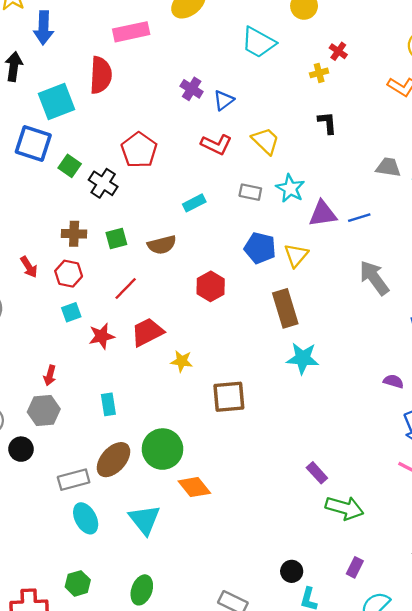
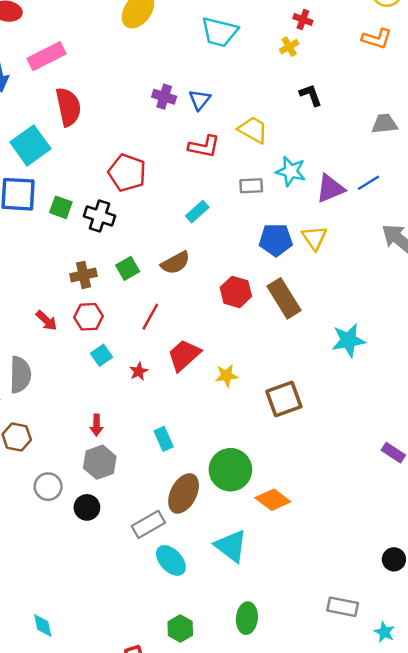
pink rectangle: (131, 32) -> (46, 56), moved
brown rectangle: (285, 308) -> (284, 298), moved
red star: (102, 336) -> (139, 371), size x0.7

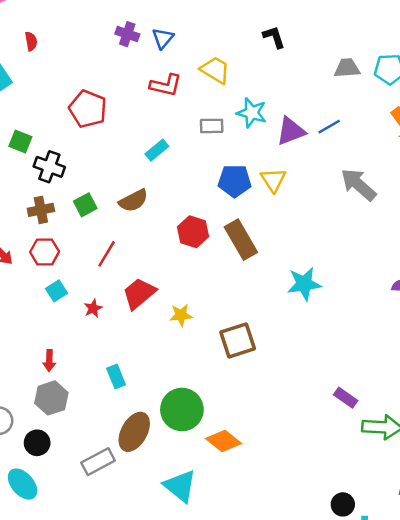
red semicircle: (68, 107) -> (31, 41), size x0.5
black cross: (100, 216) -> (49, 167), moved
cyan ellipse: (171, 560) -> (23, 484), moved

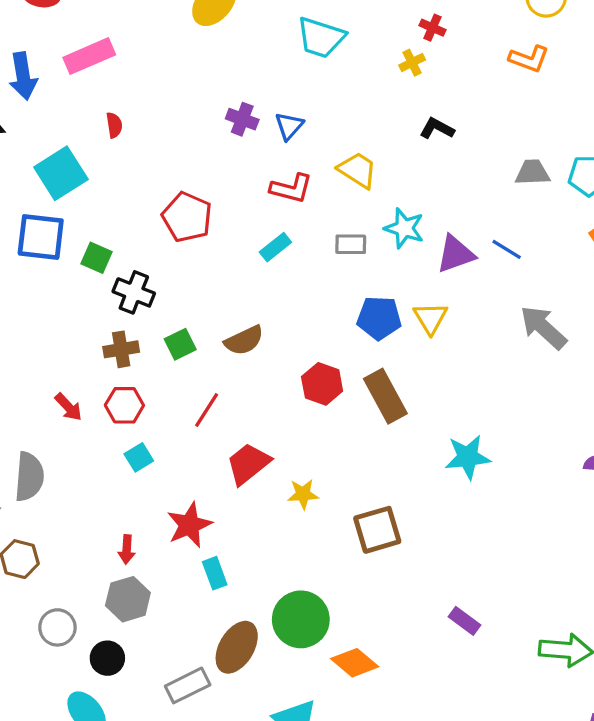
black L-shape: (274, 37) -> (437, 128), turned -45
blue line: (329, 127) -> (507, 249), turned 60
cyan rectangle: (157, 150) -> (275, 247), moved
red star: (93, 308) -> (189, 525), moved, size x1.8
purple rectangle: (346, 398) -> (465, 621), moved

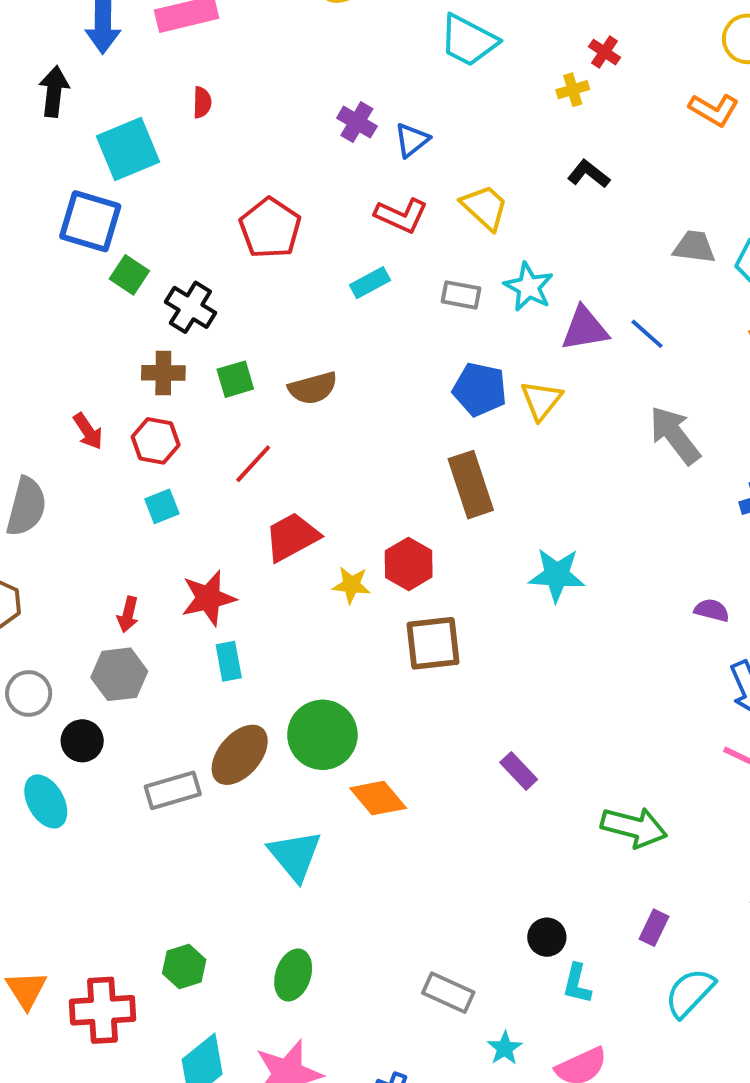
green square: (96, 258) -> (129, 275), moved
red hexagon: (322, 384) -> (409, 564), moved

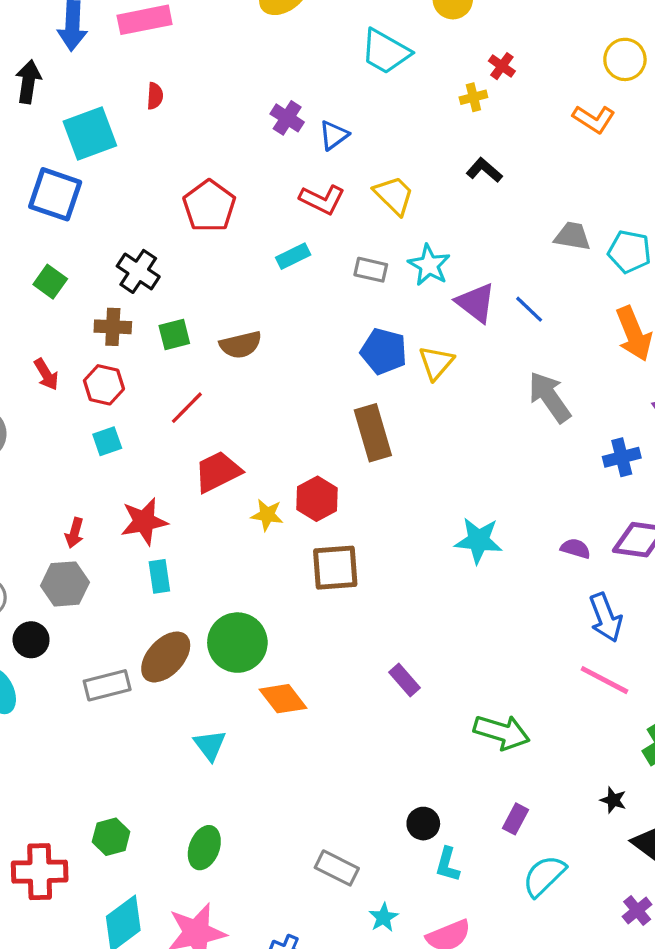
green square: (129, 275) -> (50, 282), moved
purple triangle: (585, 329) -> (476, 303), turned 45
cyan star: (557, 575) -> (478, 540), moved
cyan triangle: (295, 855) -> (210, 745), size x0.7

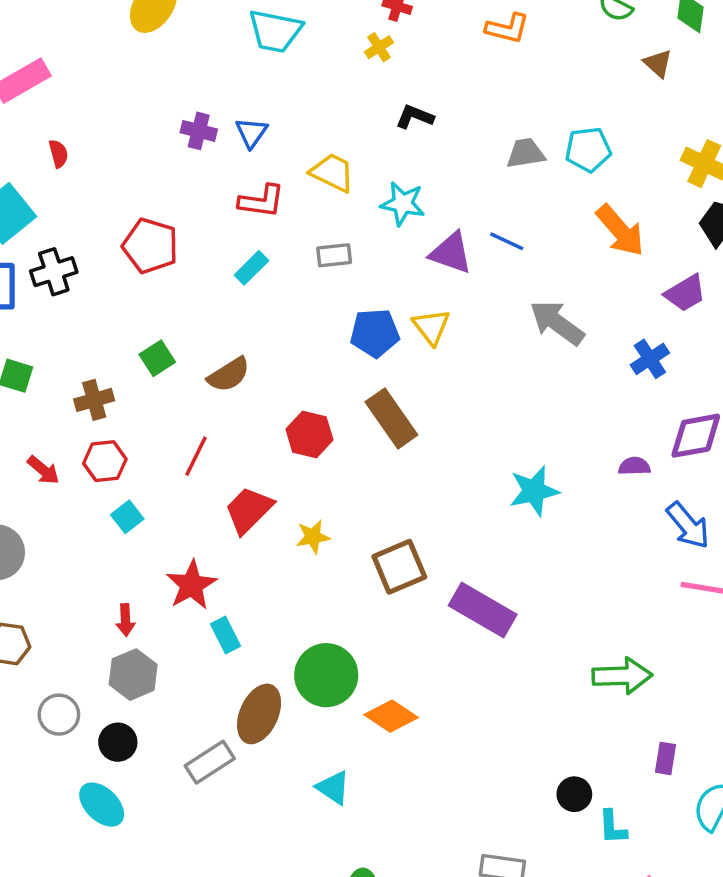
cyan star: (429, 265) -> (403, 204), moved
black cross: (138, 271) -> (54, 272), moved, turned -33
green square: (174, 335) -> (157, 358), moved
red hexagon: (317, 499) -> (309, 435), moved
purple rectangle: (405, 680) -> (483, 610), moved, size x1.8

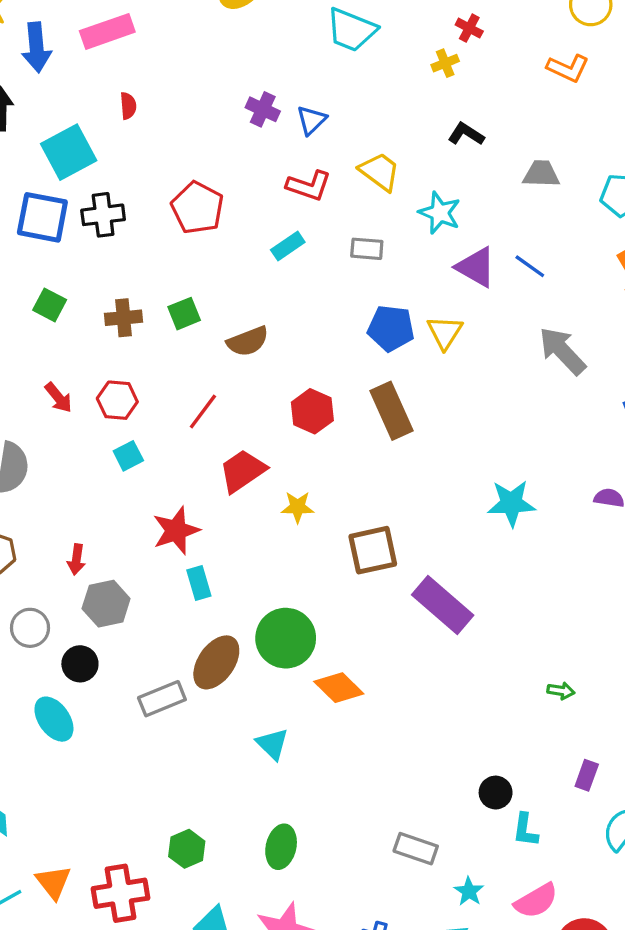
gray trapezoid: (526, 153) -> (541, 174), moved
brown cross: (94, 400) -> (124, 318), moved
red arrow: (125, 620) -> (76, 559), moved
green arrow: (622, 676) -> (561, 691), size x0.5

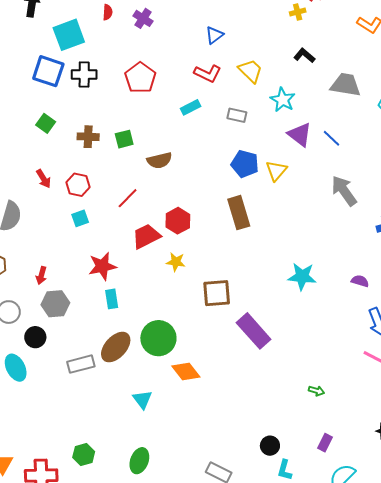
purple cross: (263, 109) -> (143, 18), moved
gray trapezoid: (541, 174) -> (345, 85), size x1.4
red hexagon: (312, 411) -> (178, 221), moved

